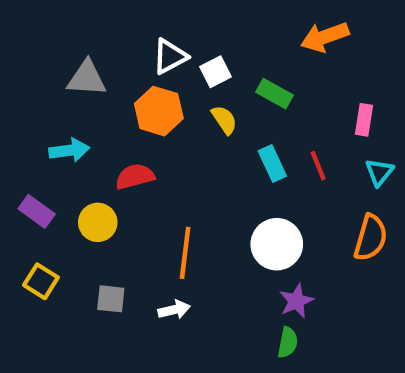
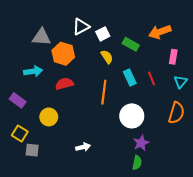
orange arrow: (325, 37) -> (160, 32), moved
orange hexagon: (159, 111) -> (63, 54), moved
yellow circle: (98, 222) -> (49, 117), moved
orange line: (185, 253) -> (104, 92), moved
gray square: (111, 299) -> (32, 150), moved

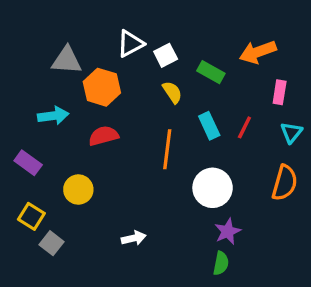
red line: (152, 79) -> (244, 127), turned 48
gray square: (32, 150) -> (52, 243), turned 32

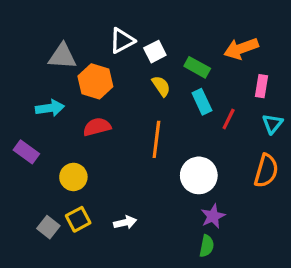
cyan rectangle: (209, 126) -> (202, 102), moved
yellow square: (31, 216) -> (78, 219), moved, turned 30

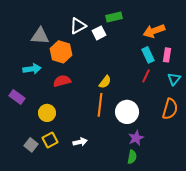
green rectangle: (197, 67) -> (114, 17), moved, turned -42
yellow semicircle: (161, 86) -> (105, 82), moved, turned 72
cyan rectangle: (202, 102) -> (148, 55), moved
orange line: (156, 139) -> (100, 105), moved

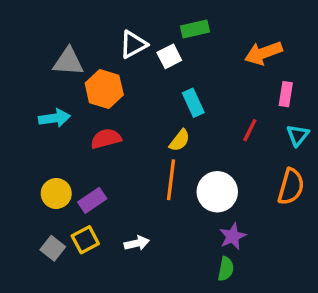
cyan rectangle: (148, 55) -> (193, 103), moved
purple rectangle: (17, 97) -> (92, 200), moved, turned -70
yellow circle: (47, 113) -> (56, 193), moved

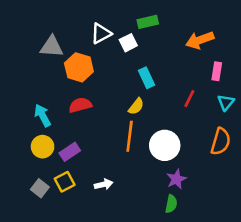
cyan arrow: (55, 118) -> (43, 115), moved, turned -110

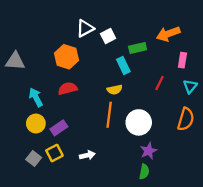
green rectangle: (148, 22) -> (138, 48), moved
gray triangle: (52, 47) -> (15, 61), moved
yellow semicircle: (136, 106) -> (115, 90), turned 40

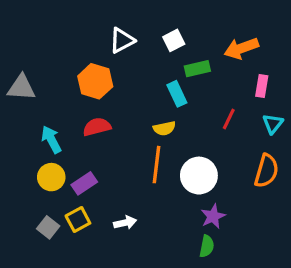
white square: (108, 36) -> (174, 40), moved

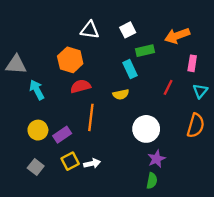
white triangle: (122, 40) -> (90, 30), turned 36
red semicircle: (97, 127) -> (81, 86), moved
cyan arrow: (51, 139) -> (37, 90), moved
orange line: (156, 165) -> (91, 117), moved
yellow square: (78, 220) -> (70, 161), moved

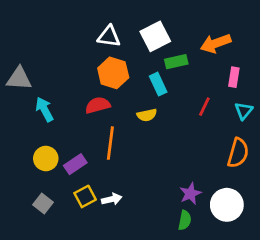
white square: (128, 30) -> (155, 36), size x1.5
orange hexagon: (70, 60) -> (113, 73), moved
white circle: (146, 129) -> (227, 205), moved

